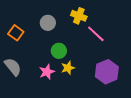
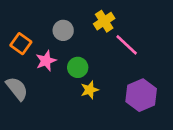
yellow cross: (79, 16) -> (104, 21), turned 35
pink star: (47, 72) -> (46, 61), moved

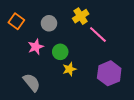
orange square: (21, 44) -> (16, 21), moved
gray semicircle: (17, 89) -> (32, 82), moved

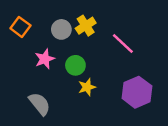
yellow cross: (81, 16) -> (86, 26), moved

